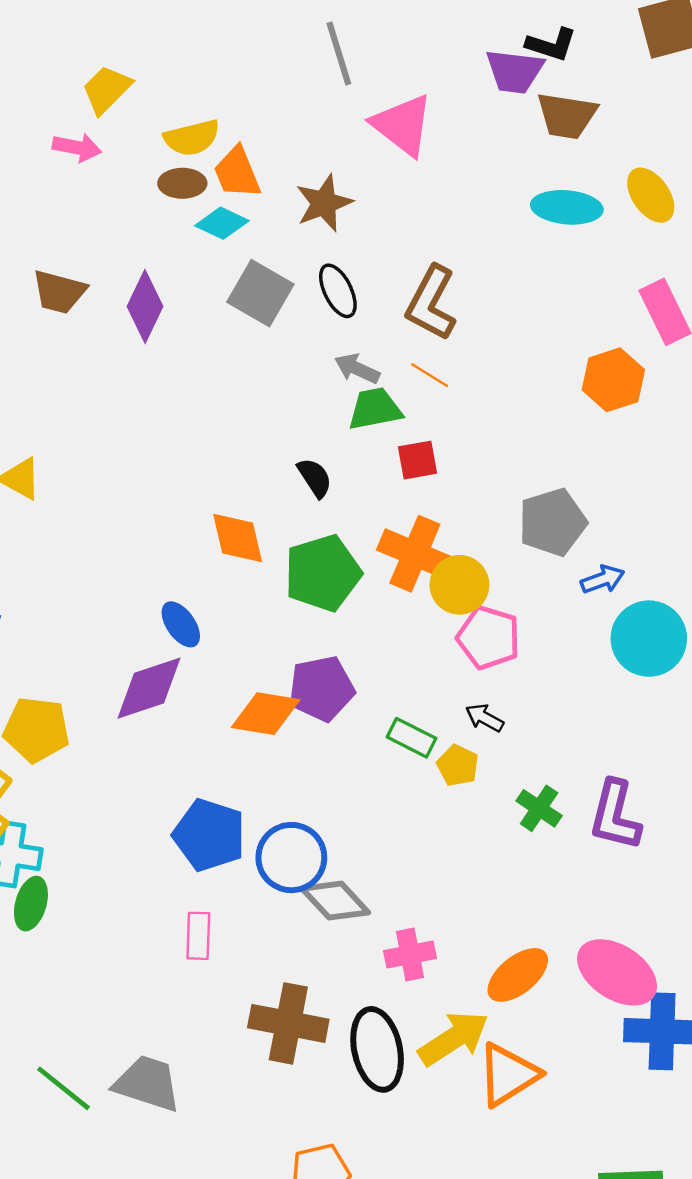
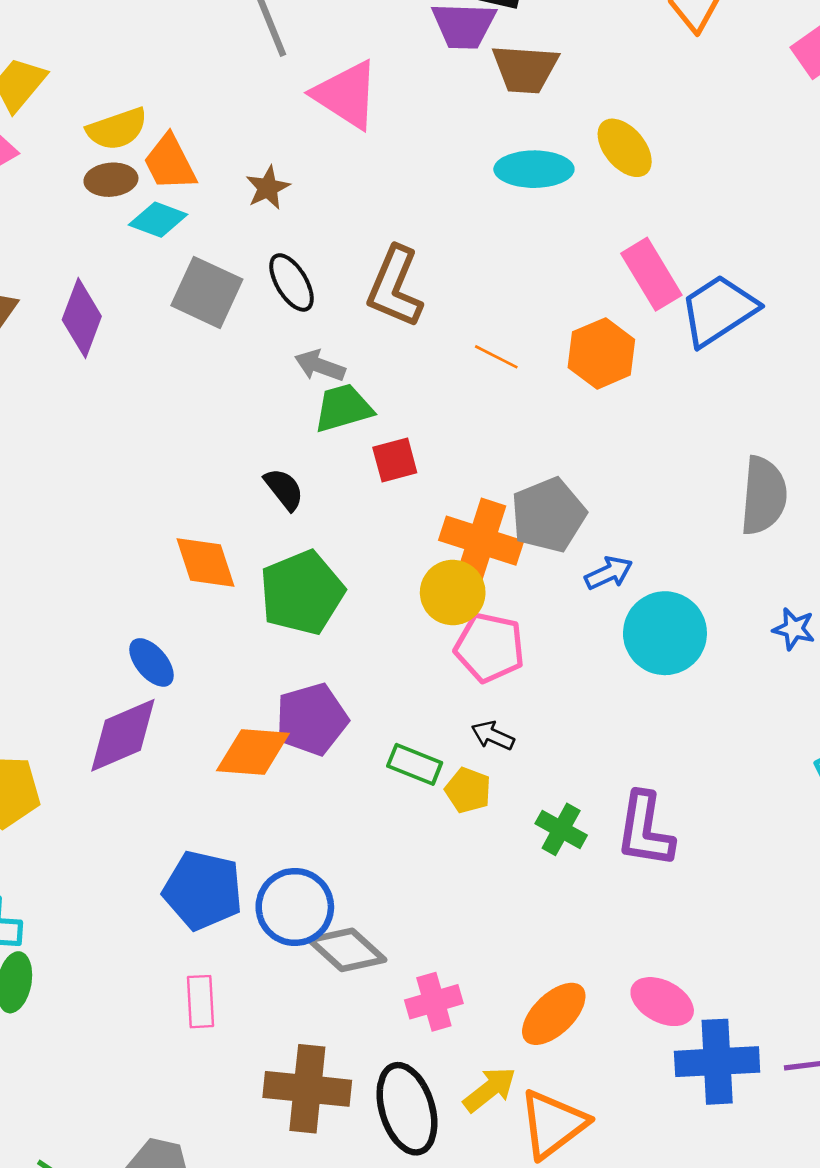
brown star: (324, 203) -> (268, 188), size x0.7
orange line: (430, 375) -> (496, 357), moved
orange cross: (415, 554) -> (481, 541), moved
pink ellipse: (617, 972) -> (662, 1002), size x0.7
yellow arrow: (454, 1038) -> (490, 1089), size x0.7

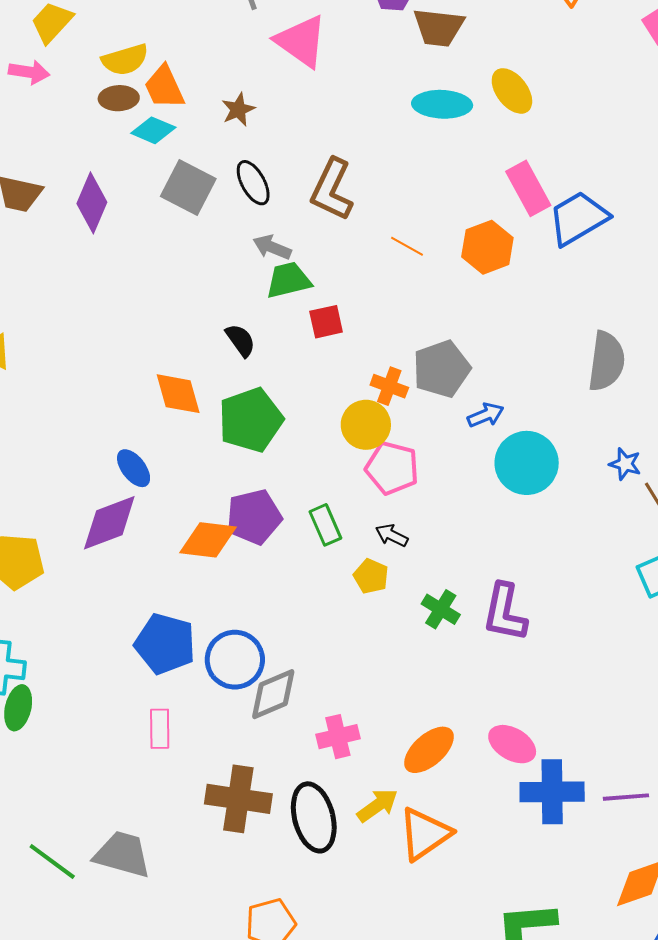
orange cross: (481, 541) -> (389, 386), size x0.6
green rectangle: (415, 764) -> (325, 525), moved, turned 42
gray diamond: (347, 950) -> (273, 694), turned -68

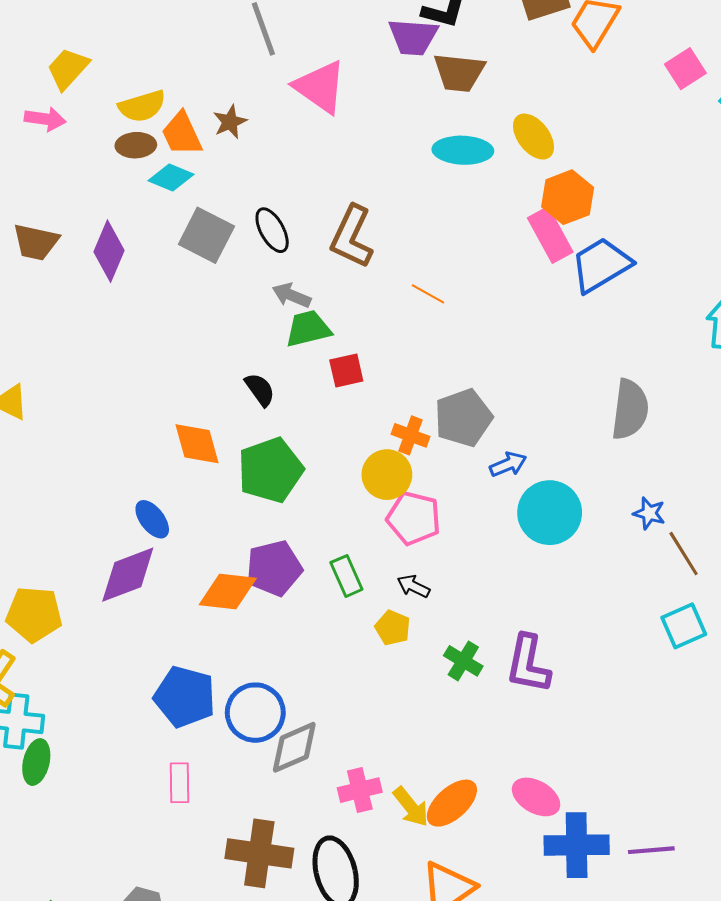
brown star: (238, 110) -> (230, 122), moved
orange hexagon: (487, 247) -> (568, 197), moved
yellow arrow: (377, 805) -> (411, 807), moved, turned 87

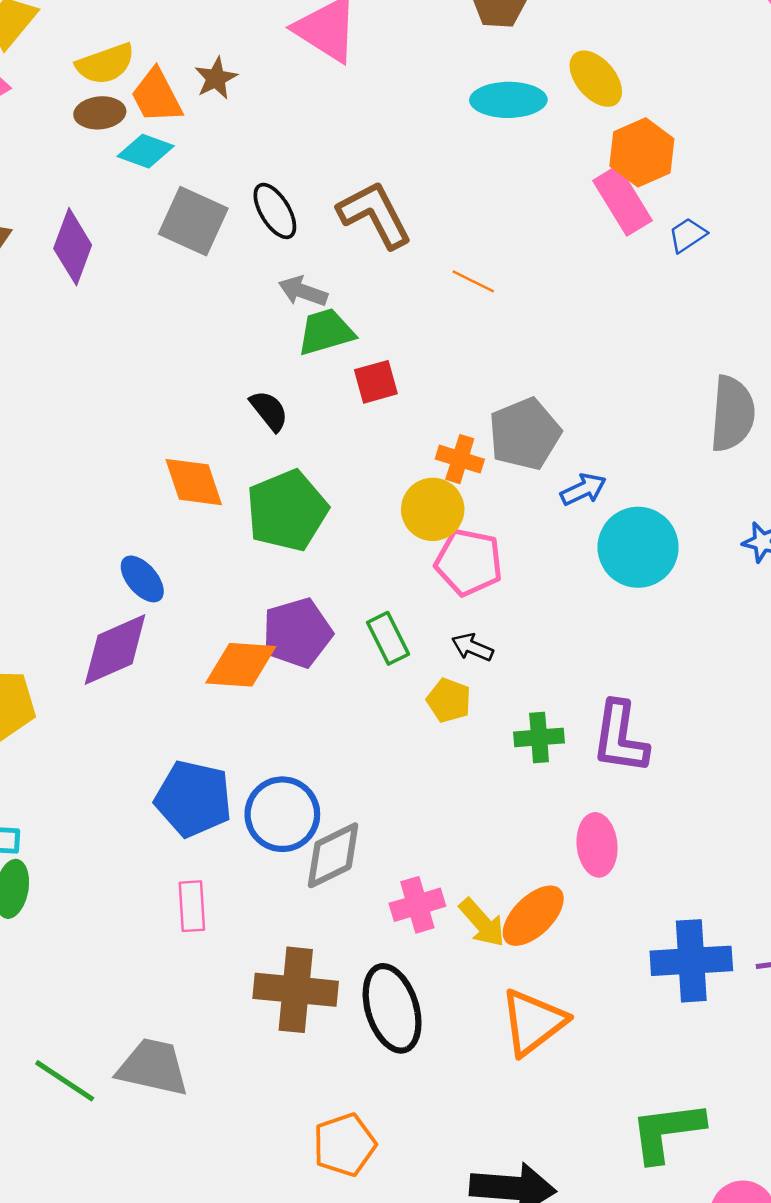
brown L-shape: (352, 237) -> (375, 215), turned 130
blue trapezoid: (601, 265) -> (688, 235), size x0.5
green cross: (463, 661) -> (539, 737), turned -33
pink ellipse: (536, 797) -> (597, 845), moved, turned 57

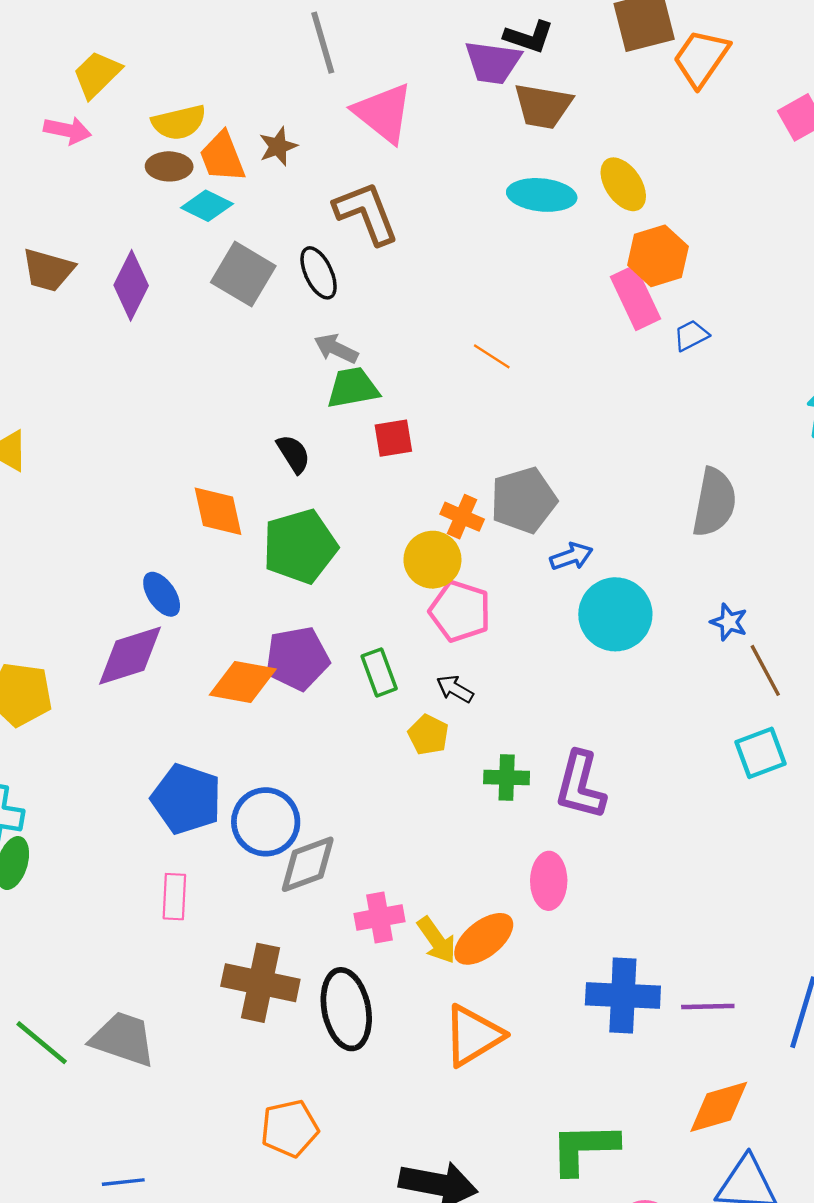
brown L-shape: (375, 215) -> (366, 213), moved

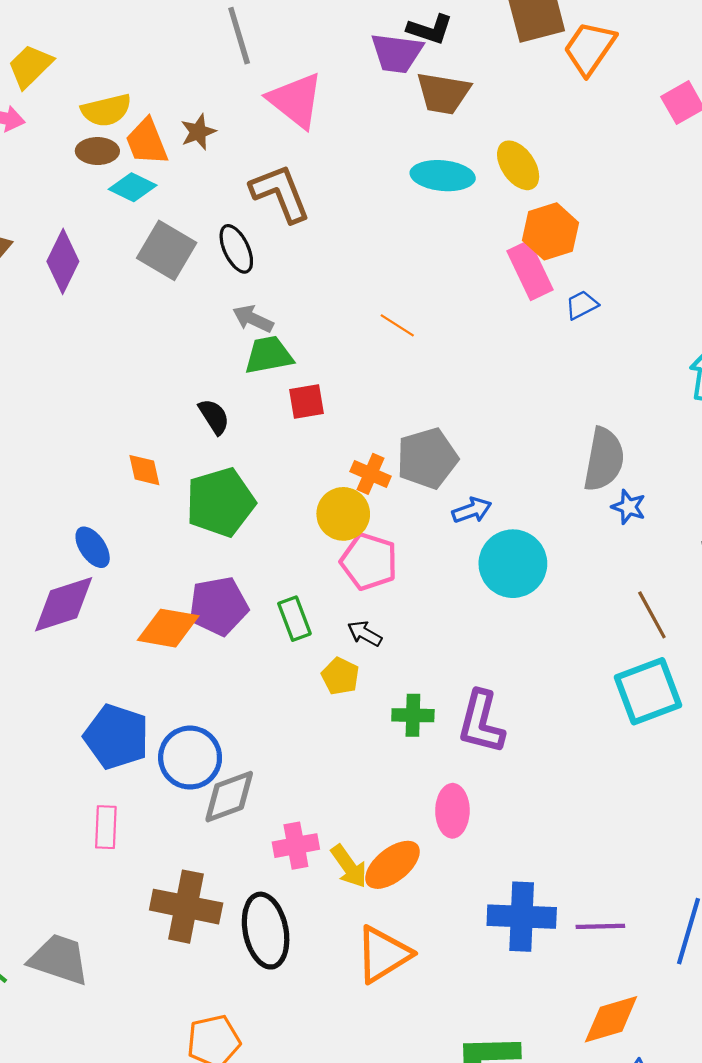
orange diamond: (218, 511) -> (144, 470), size x0.7
blue star: (729, 622) -> (629, 507), moved
cyan square: (761, 753) -> (648, 691), size x1.4

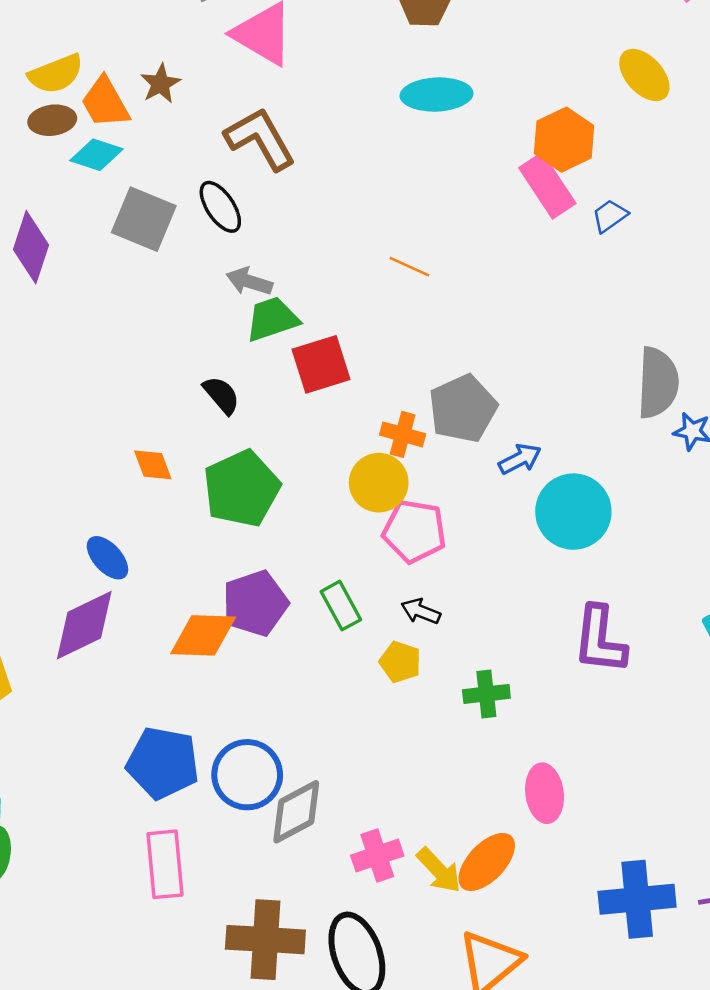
yellow ellipse: (518, 165) -> (644, 75), moved
red square: (307, 402) -> (321, 364), size x1.4
purple L-shape: (481, 722) -> (600, 640), moved
pink rectangle: (106, 827) -> (165, 864), size x1.4

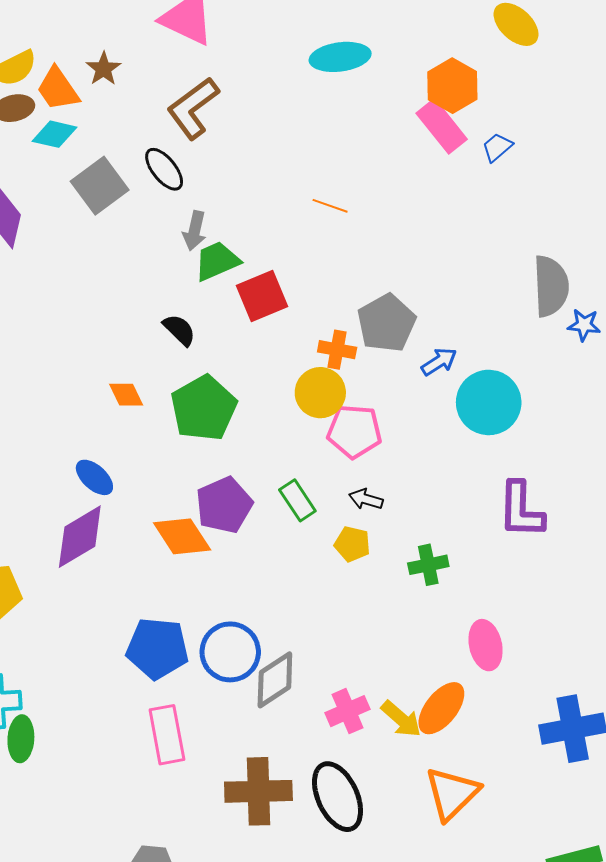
brown L-shape: (260, 139) -> (193, 108), turned -92
gray square: (144, 219) -> (100, 186), turned 36
gray arrow: (249, 281) -> (195, 231), turned -90
orange diamond: (203, 635) -> (182, 536), turned 60

